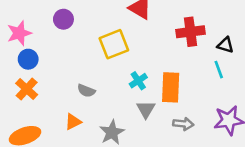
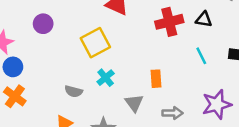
black triangle: (225, 45) -> (204, 19), moved
cyan cross: (138, 81) -> (106, 78), moved
orange rectangle: (171, 87) -> (156, 79), size x0.6

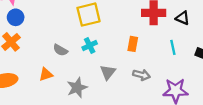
orange rectangle: (156, 79) -> (133, 44), moved
gray arrow: (173, 113) -> (141, 75), moved

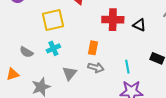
cyan line: (173, 47) -> (127, 67), moved
gray arrow: (141, 75) -> (96, 68), moved

